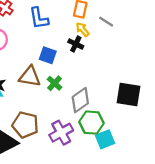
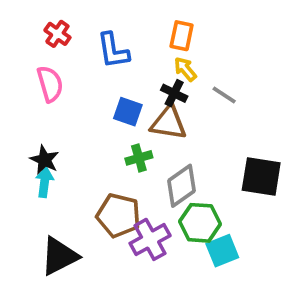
gray line: (106, 22) -> (224, 95), moved
brown triangle: (30, 77) -> (169, 123), moved
green cross: (54, 83) -> (139, 158), turned 32
brown pentagon: (25, 125) -> (119, 215), moved

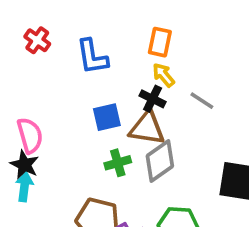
pink semicircle: (50, 84) -> (30, 135), moved
blue square: (128, 112) -> (107, 117), turned -32
gray diamond: (182, 186) -> (160, 161), moved

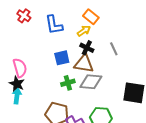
orange rectangle: (160, 42) -> (91, 17), turned -63
yellow arrow: (164, 75) -> (84, 31), moved, turned 96
gray line: (202, 101) -> (114, 49), turned 32
gray diamond: (160, 161) -> (91, 82), turned 40

